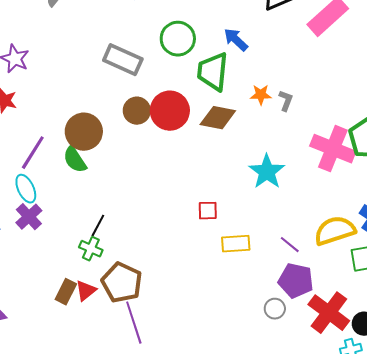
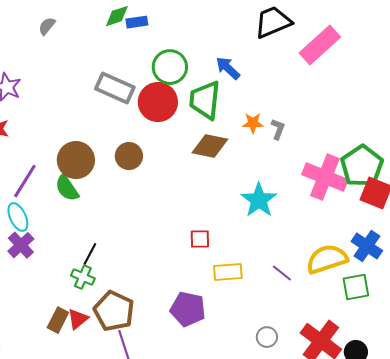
brown circle: (137, 111) -> (129, 156), moved
red circle: (170, 111) -> (158, 102), moved
purple pentagon: (296, 281) -> (188, 309), moved

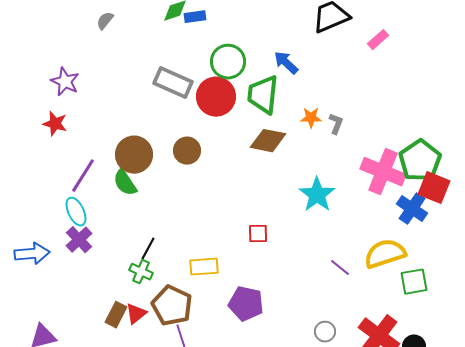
pink rectangle: (320, 45) -> (378, 40), size x0.5
blue cross: (367, 246) -> (412, 209), moved
yellow rectangle: (228, 272) -> (204, 267), moved

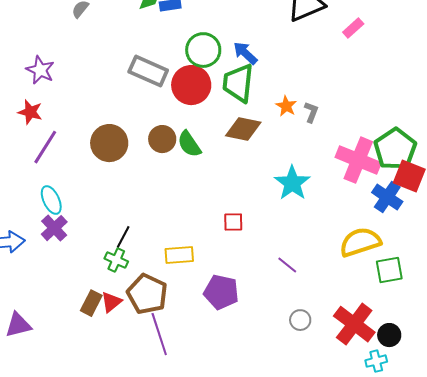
blue arrow: (286, 63) -> (245, 53), moved
orange star: (311, 118) -> (286, 106), turned 30
purple line: (83, 176) -> (45, 147), moved
green semicircle: (125, 183) -> (189, 144), moved
purple line: (340, 268) -> (287, 265), moved

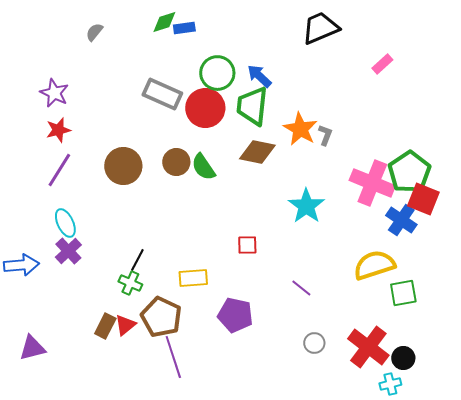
pink rectangle: (353, 28) -> (382, 64), moved
orange star: (286, 106) -> (300, 129), size x1.6
red star: (30, 112) -> (58, 130), moved, turned -30

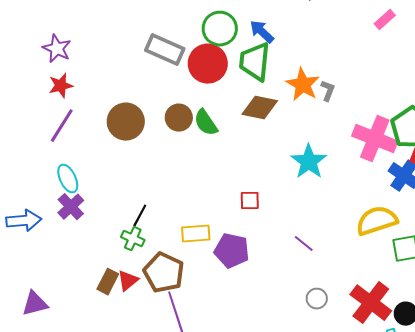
purple pentagon: (235, 315) -> (232, 251), moved

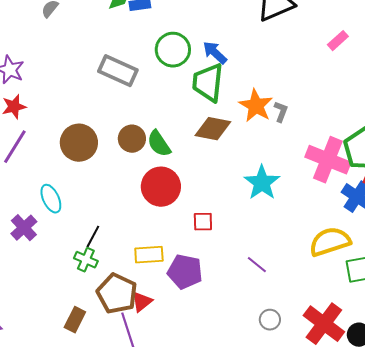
red circle: (208, 64) -> (161, 187), moved
cyan ellipse: (68, 179) -> (51, 199), moved
red triangle: (128, 281) -> (142, 302), moved
brown rectangle: (108, 282) -> (75, 320), moved

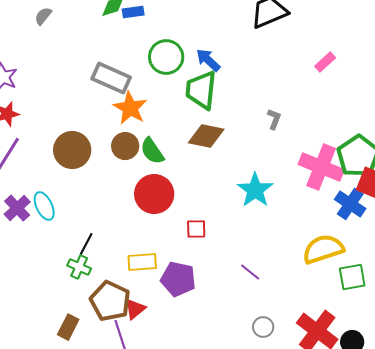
pink rectangle: (338, 41) -> (325, 62), moved
orange star: (256, 106) -> (130, 108), moved
purple cross: (24, 228) -> (17, 208), moved

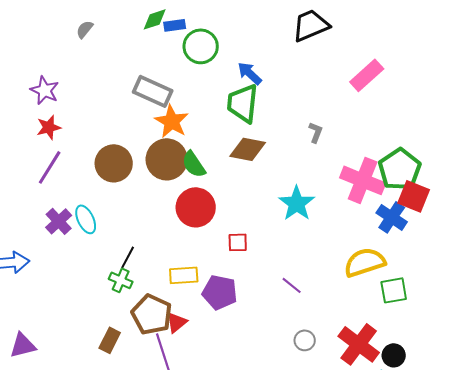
green circle: (166, 57) -> (201, 46), moved
pink rectangle: (325, 62) -> (367, 75), size x1.6
brown circle: (125, 146) -> (167, 159), size x1.5

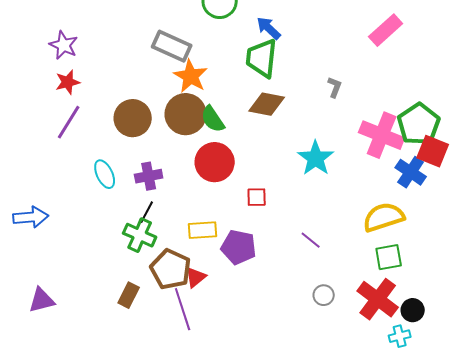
purple cross: (59, 221) -> (149, 176), moved, turned 32
green cross: (121, 280) -> (140, 235), size x1.4
green square: (394, 290) -> (389, 257), moved

